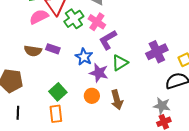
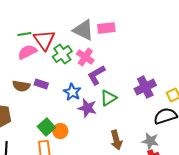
orange circle: (92, 96) -> (60, 131), moved
brown arrow: (117, 100) -> (116, 140), moved

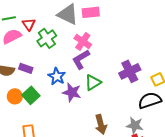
red triangle: (44, 40) -> (29, 24), size x0.6
pink cross: (85, 57) -> (83, 41), moved
green square: (46, 127) -> (31, 95), moved
orange circle: (60, 131) -> (15, 96), moved

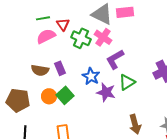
green cross: (47, 38) -> (81, 38), turned -30
pink cross: (83, 41) -> (103, 37), moved
purple rectangle: (26, 68) -> (60, 68), turned 48

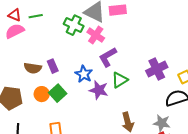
red triangle: (63, 24) -> (15, 15), moved, turned -32
pink semicircle: (46, 36) -> (15, 31), moved
green cross: (81, 38) -> (74, 25), moved

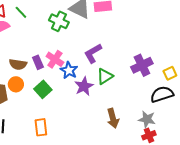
green line: (36, 16) -> (21, 12), turned 56
pink cross: (96, 35) -> (55, 59), moved
purple star: (99, 90) -> (84, 86), turned 30
orange circle: (42, 94) -> (16, 84), moved

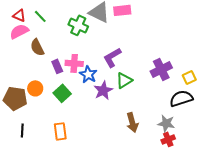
pink cross: (55, 59) -> (74, 63), turned -30
brown semicircle: (18, 64) -> (37, 47), moved, turned 54

